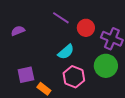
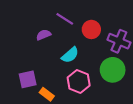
purple semicircle: (18, 31) -> (44, 35), moved

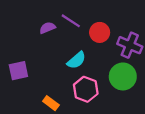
purple semicircle: (44, 35) -> (47, 28), moved
purple square: (28, 79) -> (18, 71), moved

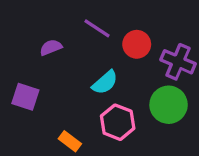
purple semicircle: (47, 28) -> (51, 47), moved
purple square: (18, 71) -> (25, 97), turned 30

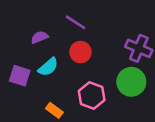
red circle: (137, 44) -> (80, 52), moved
cyan semicircle: (105, 82) -> (48, 67), moved

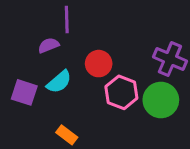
purple line: (76, 22) -> (67, 20), moved, turned 55
pink hexagon: (92, 95) -> (121, 92), moved

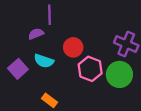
cyan semicircle: (59, 82) -> (44, 61), turned 60
purple square: (24, 92) -> (18, 69), turned 30

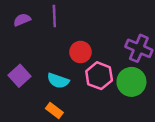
purple semicircle: (36, 34) -> (22, 20), moved
cyan semicircle: (44, 61) -> (58, 81), moved

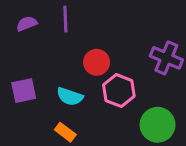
purple square: (20, 76) -> (24, 91), turned 30
green circle: (131, 82) -> (158, 125), moved

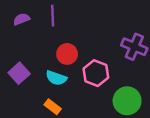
red circle: (97, 62) -> (67, 54), moved
purple square: (24, 91) -> (19, 73), turned -30

